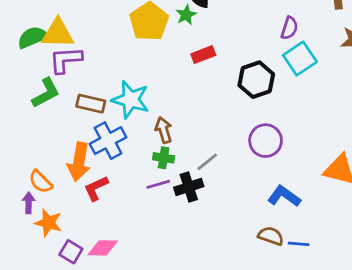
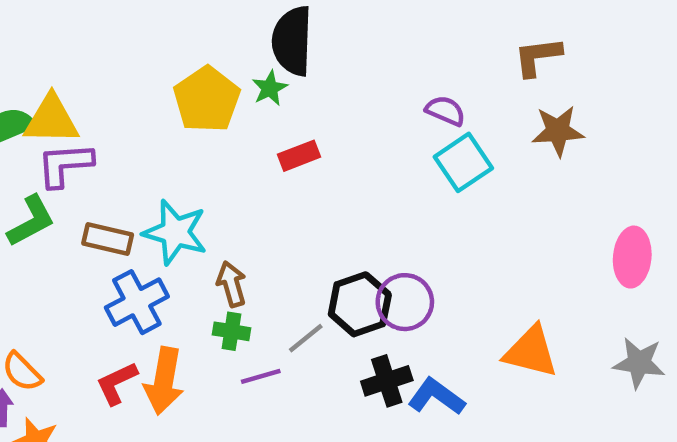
purple semicircle: (289, 28) -> (445, 111), turned -85
black hexagon: (256, 80) -> (360, 304), moved
orange arrow: (79, 162) -> (164, 381), moved
purple line: (158, 184) -> (261, 376), moved
black cross: (189, 187) -> (387, 381), moved

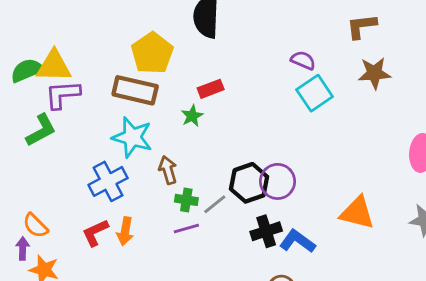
green star: (270, 88) -> (192, 116), moved
brown rectangle: (108, 239) -> (135, 90), moved, size x1.4
green cross: (231, 331) -> (186, 200), moved
orange arrow: (164, 381) -> (125, 231), size x0.7

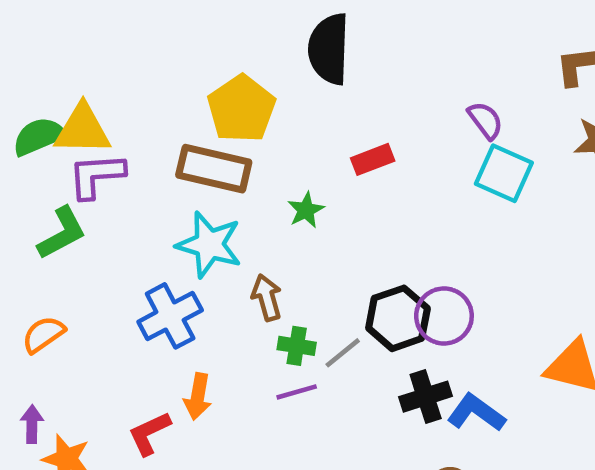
purple semicircle: (303, 60) -> (485, 120), turned 30
red rectangle: (211, 89) -> (373, 159), moved
cyan square: (315, 93) -> (504, 173), turned -32
orange semicircle: (35, 226) -> (43, 334), moved, turned 100
red L-shape: (95, 233) -> (149, 433), moved

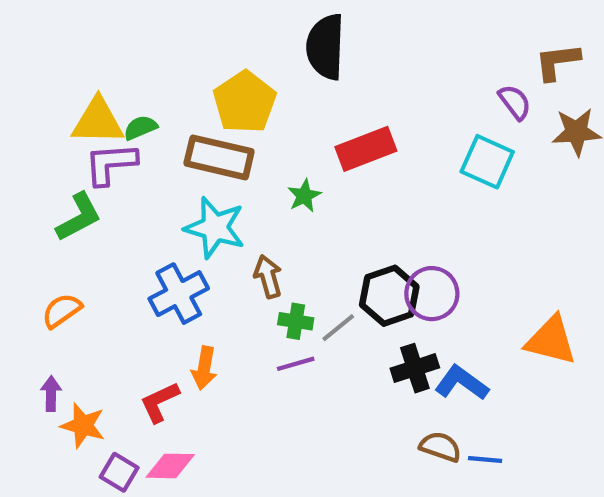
purple semicircle: (485, 120) -> (515, 102), moved
green semicircle: (39, 136) -> (140, 128), moved, size x0.7
red rectangle: (373, 159) -> (366, 149), size x1.5

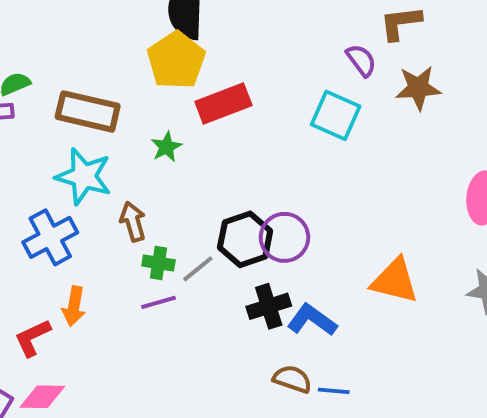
yellow pentagon: (245, 102) -> (176, 60), moved

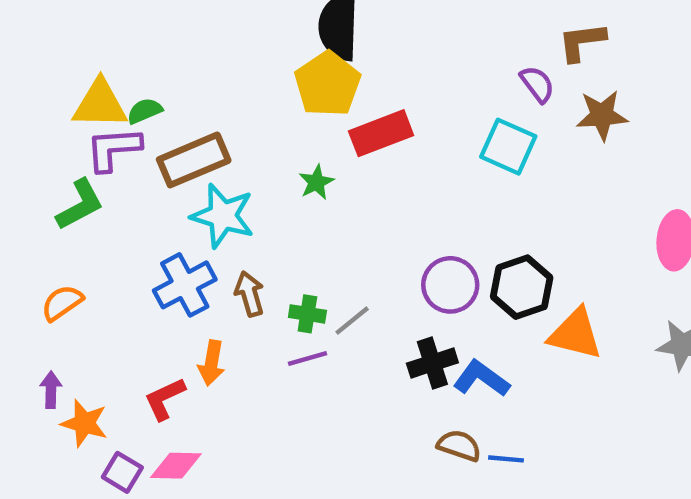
brown rectangle: (88, 111) -> (194, 160), moved, turned -36
brown arrow: (133, 222) -> (249, 294), moved
black hexagon: (245, 239) -> (522, 287), moved

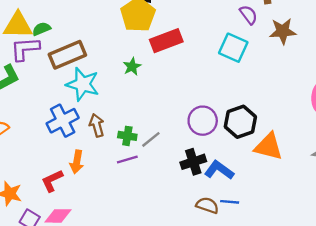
blue line: (506, 459) -> (230, 202), moved

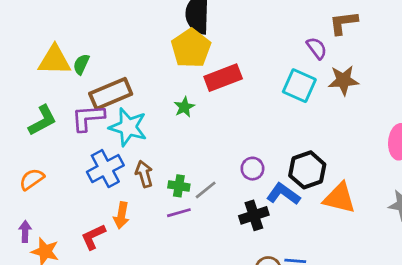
green semicircle: (41, 29) -> (81, 64), turned -42
brown star: (283, 31) -> (343, 80), moved
purple L-shape: (25, 49) -> (88, 118), moved
purple circle: (203, 121) -> (252, 169), moved, size x0.7
blue L-shape: (219, 170) -> (283, 194), moved

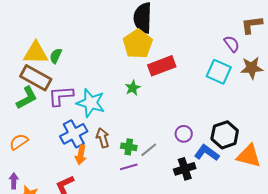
brown rectangle: (111, 94) -> (36, 78), moved, turned 52
orange arrow: (121, 215) -> (81, 155), moved

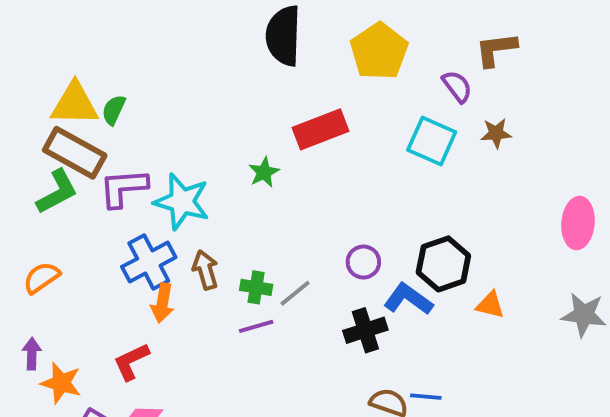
yellow pentagon: (138, 44) -> (379, 51), moved
brown star: (252, 68) -> (496, 133), size x0.7
orange triangle: (249, 156) -> (490, 305), size x0.6

